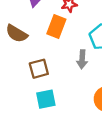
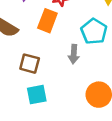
brown square: (39, 69) -> (30, 64), turned 30

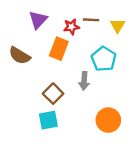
brown square: (30, 64) -> (53, 94), moved, turned 30

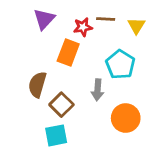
brown semicircle: (20, 56) -> (37, 85), moved, turned 75
orange circle: (108, 120) -> (126, 118), moved

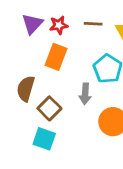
red star: (83, 27) -> (59, 25), moved
cyan square: (56, 135) -> (44, 139), turned 30

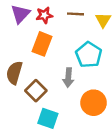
cyan square: (44, 139) -> (48, 118), moved

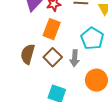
brown square: (36, 91) -> (53, 57), moved

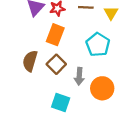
gray arrow: (75, 58) -> (79, 76), moved

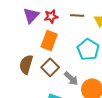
gray arrow: (79, 76) -> (71, 78), turned -49

